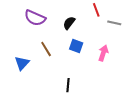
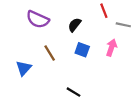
pink arrow: (103, 53) -> (111, 48), moved
black line: (68, 85) -> (73, 92), turned -64

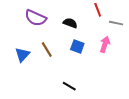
black semicircle: (75, 25) -> (70, 23), turned 72
blue triangle: (24, 68) -> (22, 55), moved

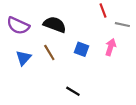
purple semicircle: (36, 18) -> (18, 26), moved
black semicircle: (70, 23) -> (55, 25), moved, size x1.5

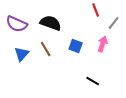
gray line: (122, 25) -> (114, 23), turned -64
black line: (73, 91) -> (93, 81), moved

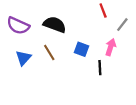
black line: (93, 81) -> (100, 68), moved, turned 56

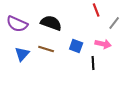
pink arrow: (111, 47) -> (103, 44), turned 84
brown line: (49, 52) -> (46, 49), turned -42

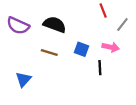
blue triangle: (22, 54) -> (23, 79), moved

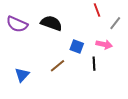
brown line: (49, 52) -> (57, 66), moved, turned -56

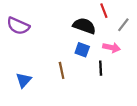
black semicircle: (51, 23) -> (84, 26), moved
brown line: (57, 66) -> (62, 70), turned -63

